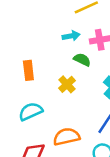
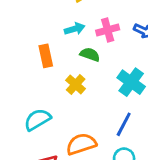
orange rectangle: (28, 70) -> (46, 56), moved

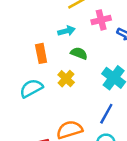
pink cross: (108, 30) -> (101, 20), moved
cyan semicircle: (37, 120) -> (31, 88), moved

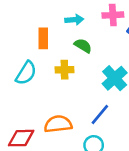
yellow cross: (66, 79) -> (64, 70), turned 35
cyan semicircle: (31, 88) -> (26, 73), turned 140

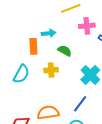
cyan arrow: (74, 20) -> (49, 33), moved

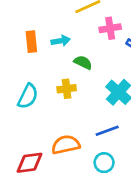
orange rectangle: (33, 46) -> (31, 42), moved
blue line: (80, 104) -> (107, 131), turned 36

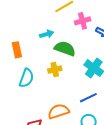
orange rectangle: (31, 42) -> (17, 50), moved
green semicircle: (83, 62) -> (65, 49), size x1.5

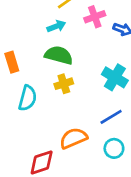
cyan arrow: (47, 34) -> (56, 26), moved
green semicircle: (65, 49) -> (59, 55), moved

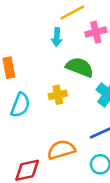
cyan arrow: (56, 26) -> (57, 37), turned 108
green semicircle: (59, 55) -> (80, 67), moved

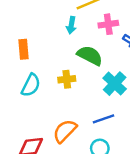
orange semicircle: (61, 150) -> (65, 131), turned -35

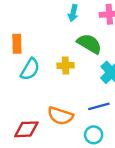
orange rectangle: (24, 49) -> (17, 44), moved
orange semicircle: (65, 131) -> (60, 116), turned -120

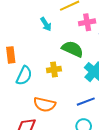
cyan arrow: (73, 13) -> (46, 24), moved, turned -40
orange semicircle: (60, 116) -> (45, 104), moved

